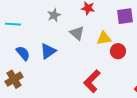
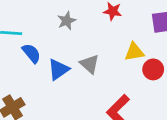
gray triangle: (77, 33) -> (90, 64), moved
blue semicircle: (23, 53) -> (31, 53), moved

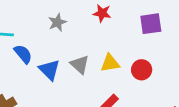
yellow triangle: (134, 52) -> (110, 63), moved
blue triangle: (58, 69) -> (49, 70), turned -40

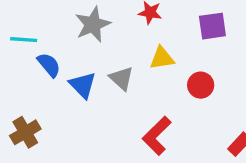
gray star: (57, 22) -> (93, 24), size x1.5
yellow triangle: (110, 63) -> (162, 58), moved

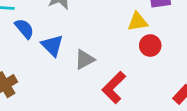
yellow triangle: (162, 58) -> (138, 22), moved
gray triangle: (121, 78) -> (84, 59), moved, turned 50

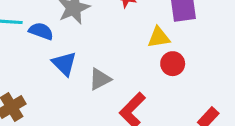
blue semicircle: (24, 29) -> (41, 31), moved, turned -30

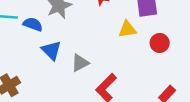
red circle: (173, 64) -> (160, 43), moved

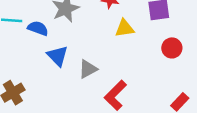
yellow triangle: (127, 29) -> (125, 28), moved

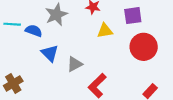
red circle: (172, 48) -> (144, 47), size x1.6

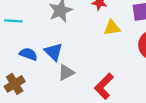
blue semicircle: (34, 31) -> (28, 54), moved
gray triangle: (75, 64) -> (66, 72), moved

